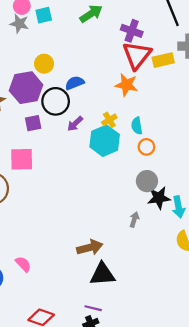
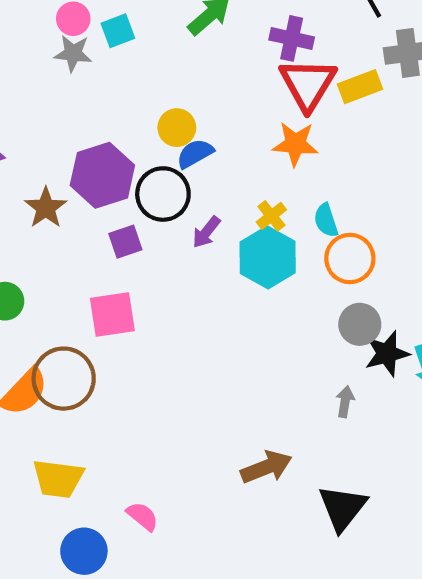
yellow circle: (44, 64) -> (177, 128), moved
orange circle: (146, 147) -> (350, 258), size x1.5
black triangle: (103, 274) -> (342, 508), moved, turned -40

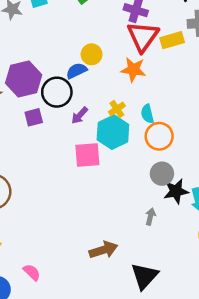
yellow circle: (177, 128) -> (92, 54), moved
pink square: (112, 314) -> (87, 155), moved

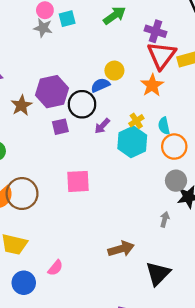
orange star: (133, 70) -> (152, 85), turned 30
pink square: (87, 155) -> (78, 181), moved
pink semicircle: (32, 272) -> (55, 268), turned 84

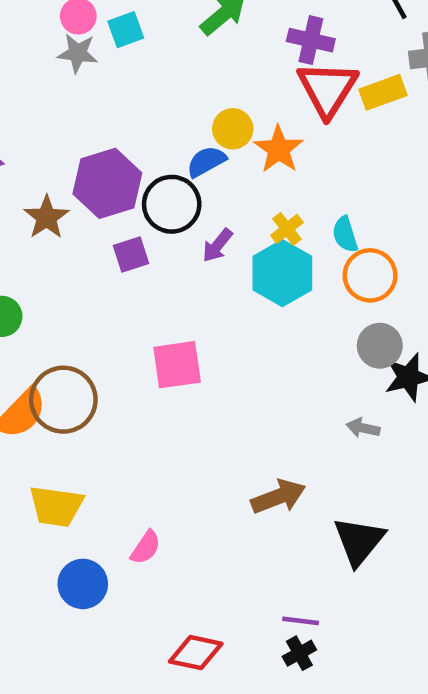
orange star: (152, 85) -> (279, 149), moved
gray arrow: (165, 219) -> (363, 428), turned -88

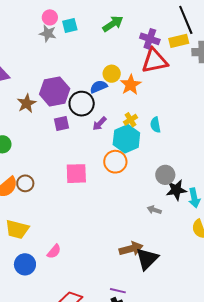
red triangle: (327, 89) -> (155, 61), turned 40
yellow rectangle: (383, 92) -> (179, 41), moved
orange circle: (370, 275) -> (115, 162), moved
brown circle: (63, 400) -> (25, 183), size x0.6
brown arrow: (278, 497) -> (131, 249), moved

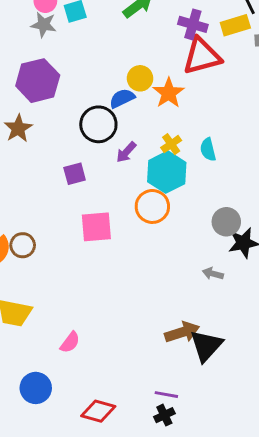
purple hexagon: (55, 91) -> (38, 81), moved
purple square: (61, 123) -> (75, 174), moved
blue circle: (25, 264) -> (36, 388), moved

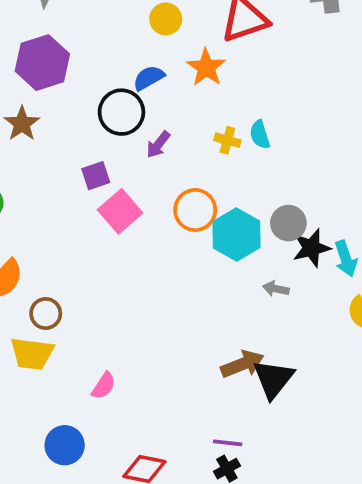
yellow circle: (140, 78) -> (166, 19), moved
yellow cross: (171, 144) -> (227, 140), moved, turned -36
cyan hexagon: (167, 172) -> (237, 235), moved
pink square: (96, 227) -> (120, 211), moved, turned -32
brown circle: (23, 245) -> (46, 313), moved

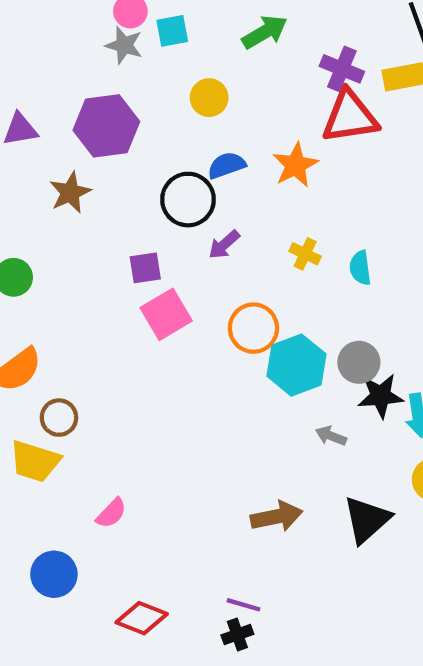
yellow circle: (166, 19) -> (209, 98), moved
cyan semicircle: (260, 135) -> (360, 268), moved
black triangle: (273, 379) -> (367, 520), moved

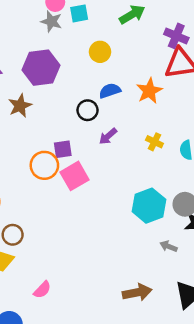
black circle: (188, 200) -> (87, 110), size x0.7
orange circle: (253, 328) -> (44, 165), moved

